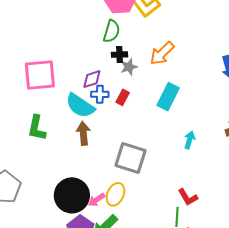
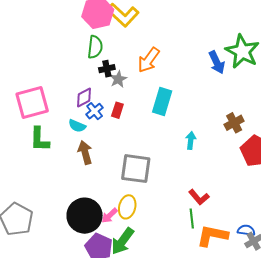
blue cross: (100, 94) -> (95, 111), turned -30
cyan semicircle: (80, 106) -> (77, 126), size x0.6
green L-shape: (37, 128) -> (40, 139), moved

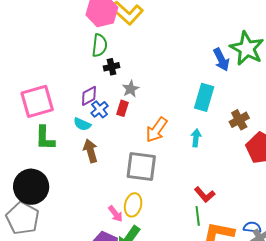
orange arrow: (149, 60) -> (157, 130), moved
gray star: (118, 79) -> (131, 89), moved
cyan rectangle: (162, 102) -> (204, 97), moved
black circle: (85, 216) -> (31, 187), moved
pink arrow: (110, 216) -> (115, 214), turned -84

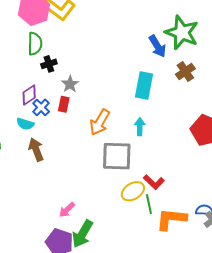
brown cross: (239, 120) -> (185, 71), moved
gray square: (141, 166) -> (117, 156), moved
yellow ellipse: (133, 205) -> (133, 191), moved, turned 50
pink arrow: (115, 214) -> (67, 210), turned 90

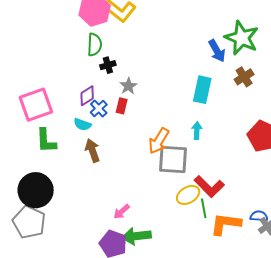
orange arrow: (100, 122) -> (159, 141), moved
red L-shape: (154, 182) -> (209, 187), size x1.4
green arrow: (82, 234) -> (136, 236), turned 52

